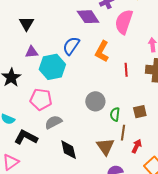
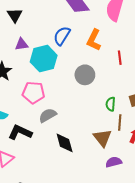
gray circle: (95, 101) -> (85, 75), moved

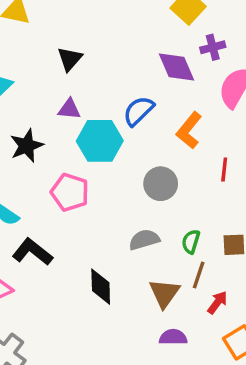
gray semicircle: (48, 115) -> (144, 240), moved

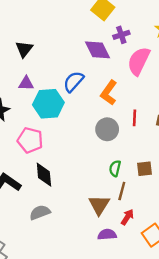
gray circle: (161, 184) -> (107, 129), moved
gray semicircle: (144, 240) -> (40, 212), moved
black diamond: (101, 287) -> (44, 175), moved
red arrow: (217, 302) -> (127, 217), moved

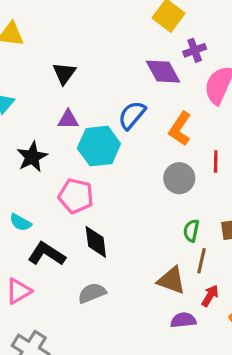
brown triangle: (99, 205) -> (171, 280), turned -40

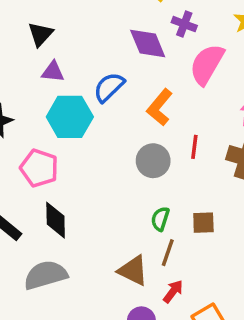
purple cross: (195, 50) -> (184, 24), turned 35
purple triangle: (68, 119) -> (53, 72), moved
gray semicircle: (92, 293) -> (46, 275), size x1.4

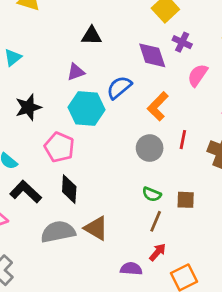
black triangle: (40, 34) -> (91, 36), moved, turned 45
pink semicircle: (207, 64) -> (198, 75), size x0.7
purple triangle: (53, 72) -> (76, 72), turned -30
green semicircle: (160, 219) -> (152, 194), turned -90
brown triangle: (133, 270) -> (96, 228), moved

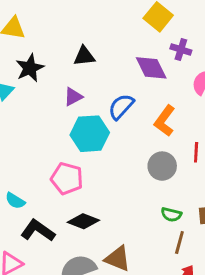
black star: (28, 107) -> (30, 68), moved
black diamond: (69, 189) -> (83, 221), turned -64

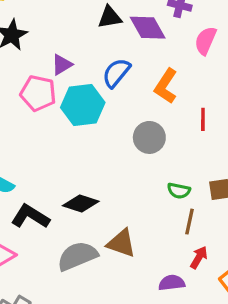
black triangle: (84, 56) -> (110, 17), moved
gray circle: (162, 166) -> (149, 137), moved
pink pentagon: (67, 179) -> (38, 93), moved

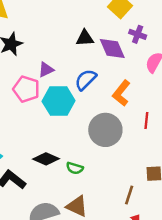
gray circle: (149, 137) -> (105, 130), size x1.4
green semicircle: (179, 191) -> (75, 168), moved
black diamond: (81, 203) -> (46, 159), moved

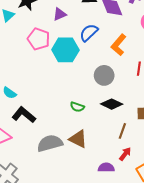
purple triangle: (46, 70) -> (60, 14), moved
gray circle: (105, 130) -> (104, 75), size x0.7
black diamond: (46, 159) -> (112, 104), moved

